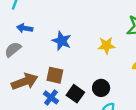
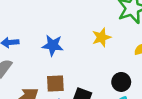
black circle: (101, 88) -> (121, 82), moved

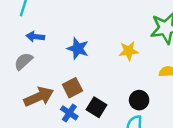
brown square: (55, 84) -> (72, 88), turned -36

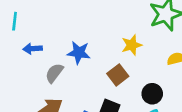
gray semicircle: (23, 61) -> (54, 73), moved
brown square: (72, 88) -> (118, 75), moved

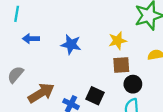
gray semicircle: (54, 73) -> (16, 75), moved
brown square: (118, 75) -> (121, 65), moved, turned 30

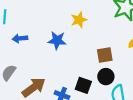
yellow star: (118, 41) -> (79, 20), moved
black circle: (133, 84) -> (106, 77), moved

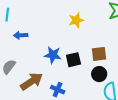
blue star: (57, 40) -> (53, 55), moved
black square: (83, 85) -> (73, 60), moved, turned -35

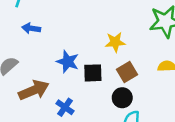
yellow star: (76, 20) -> (115, 42), moved
brown square: (99, 54) -> (127, 72), turned -35

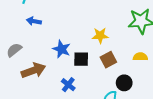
black circle: (122, 98) -> (124, 83), moved
blue cross: (65, 107) -> (68, 85), moved

